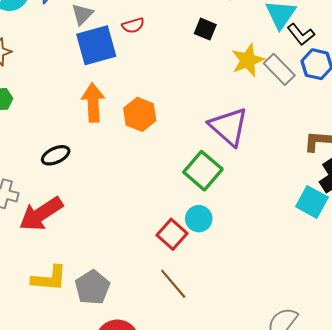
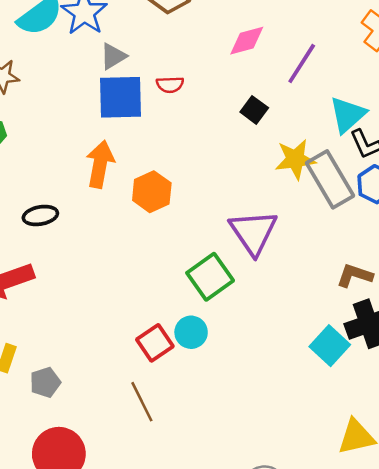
gray rectangle: (279, 69) -> (330, 179), size x1.4
gray pentagon: (92, 287) -> (45, 382), size x0.7

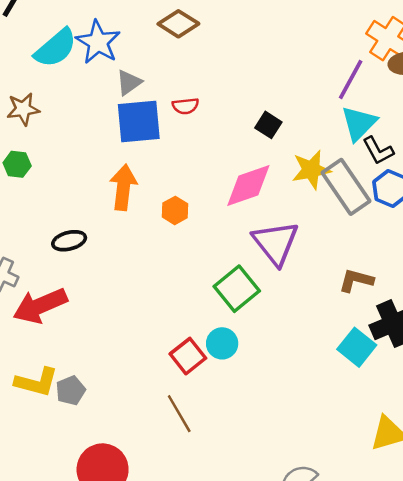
pink diamond: (247, 41) -> (248, 185), moved, size x1.4
purple line: (302, 63) -> (351, 79), moved
orange hexagon: (152, 192) -> (175, 210), size x0.7
brown L-shape: (355, 275) -> (356, 280), moved
gray pentagon: (45, 382) -> (71, 391), moved

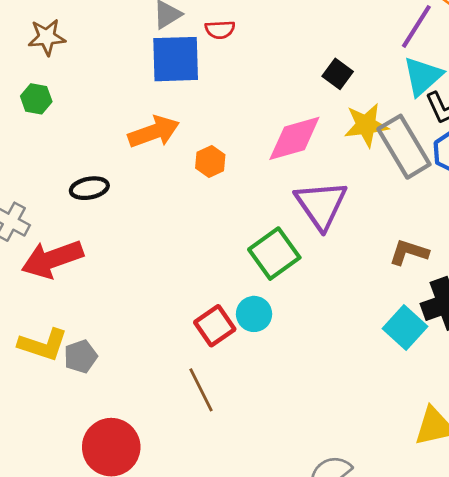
red semicircle: (185, 106) -> (220, 30), moved
black square: (268, 125) -> (338, 74), moved
orange arrow: (123, 187) -> (154, 132), turned 60

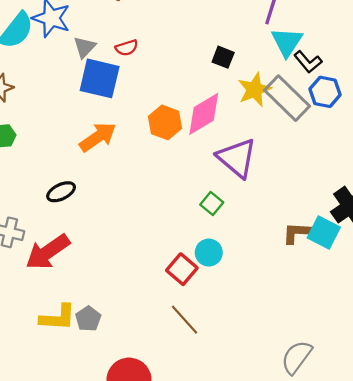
blue square: (176, 59) -> (100, 78), turned 30
orange hexagon: (210, 161) -> (165, 122), moved, size x1.4
brown L-shape: (409, 252) -> (297, 233), moved
green square: (274, 254) -> (212, 204), size x0.6

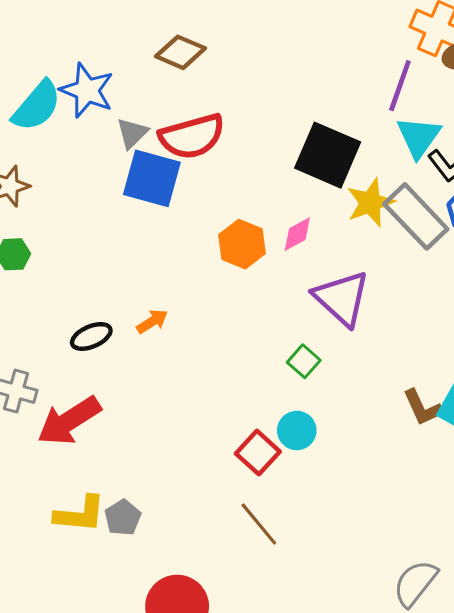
red semicircle: (127, 48) -> (192, 136), size x2.0
black square: (223, 57) -> (328, 155), size x2.0
pink diamond: (204, 114) -> (297, 234), size x0.6
orange arrow: (98, 137) -> (152, 321), moved, size x0.6
brown L-shape: (297, 233) -> (422, 408), turned -120

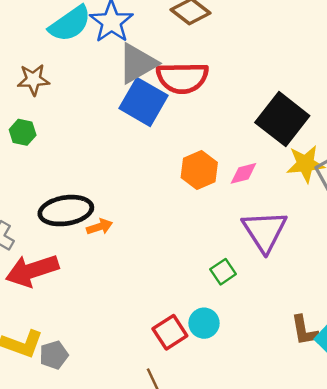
gray triangle: (132, 133) -> (138, 63), size x1.6
orange arrow: (152, 321) -> (100, 227), moved
black ellipse: (91, 336) -> (66, 211), size x1.6

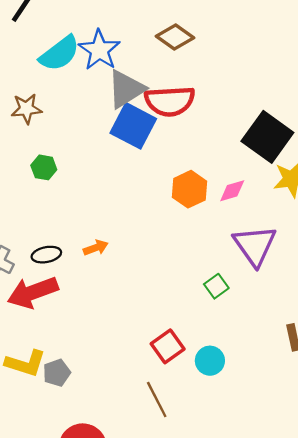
green hexagon: (23, 132) -> (44, 167), moved
black ellipse: (66, 211) -> (46, 255), moved, size x0.6
cyan circle: (204, 323) -> (210, 361), moved

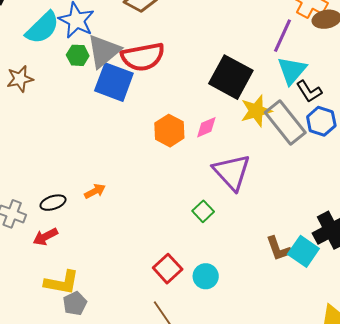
green hexagon: (44, 167) -> (78, 55), moved
red arrow: (33, 292) -> (45, 237), size x0.6
yellow L-shape: (25, 363) -> (62, 283), moved

